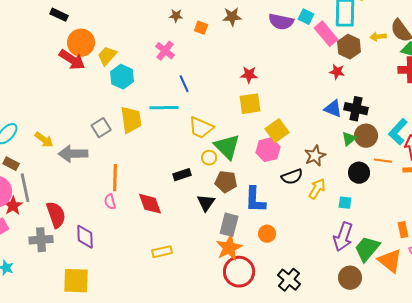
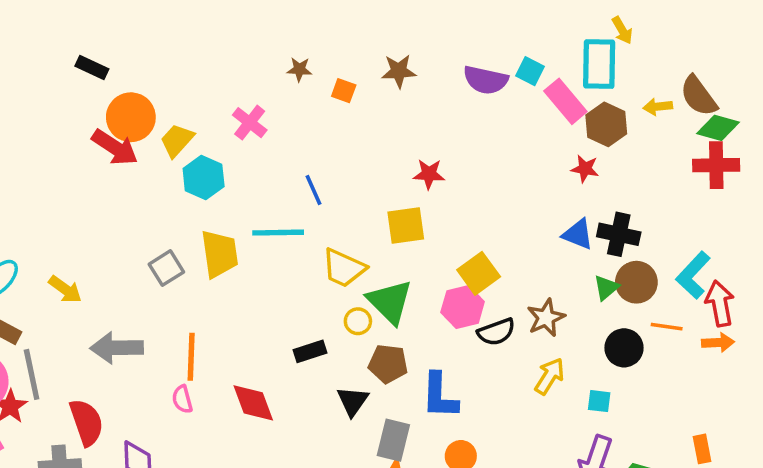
pink cross: (165, 51) -> (250, 123), moved
yellow square: (250, 104) -> (406, 225), moved
gray arrow: (73, 154) -> (117, 348), moved
black semicircle: (292, 177) -> (496, 332), moved

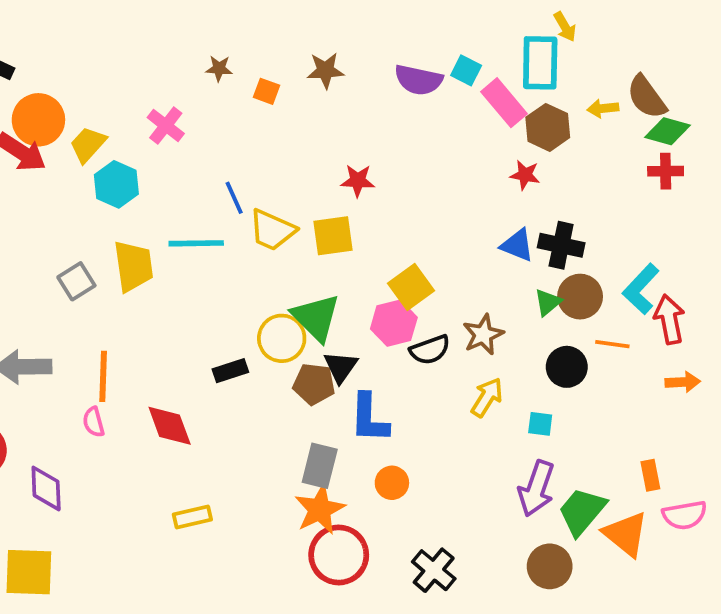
red cross: (716, 165) -> (666, 171), size x0.7
yellow trapezoid: (344, 268) -> (272, 230), moved
yellow circle: (358, 321) -> (282, 338), size x1.6
orange arrow: (718, 343) -> (683, 382), moved
black triangle: (353, 401) -> (341, 367), moved

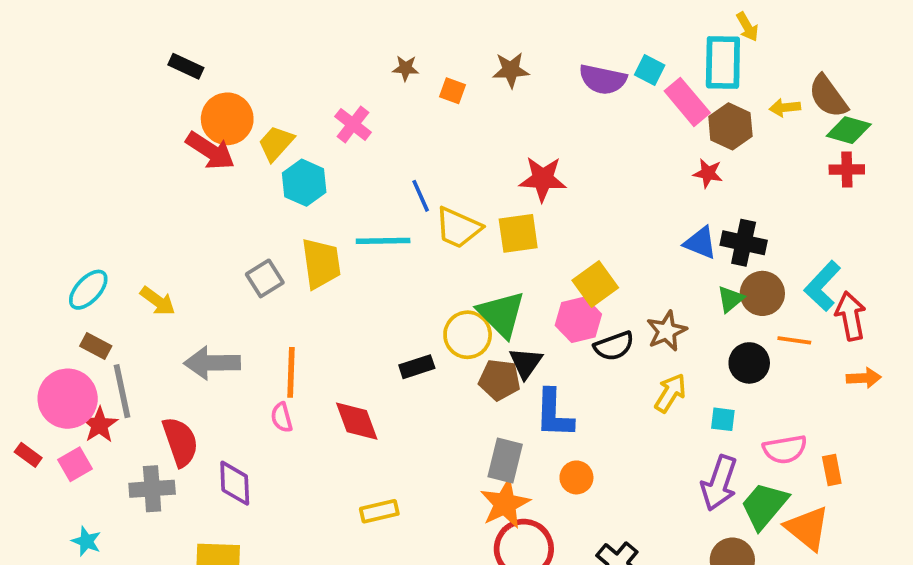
red star: (358, 181) -> (543, 179), size x1.4
pink semicircle: (685, 515) -> (785, 449), moved

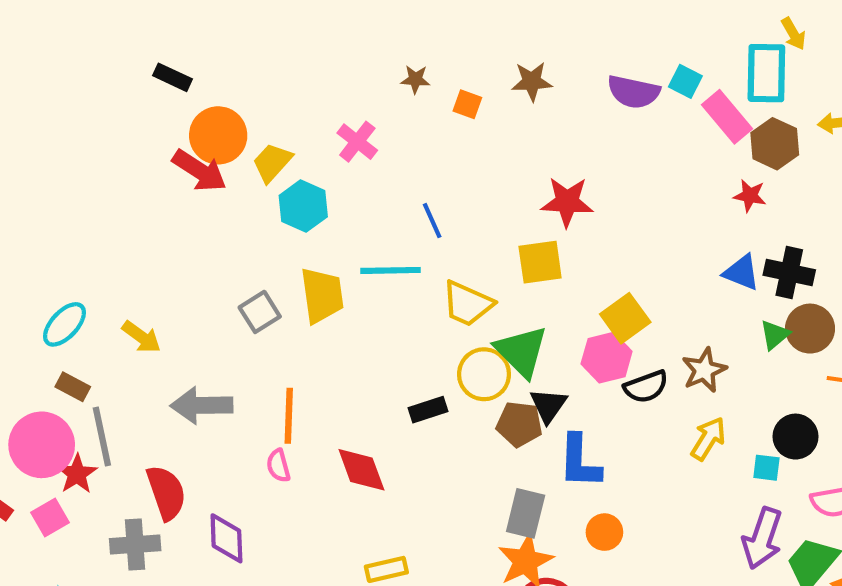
yellow trapezoid: (458, 228) -> (467, 304), moved
black circle: (749, 363) -> (795, 437), moved

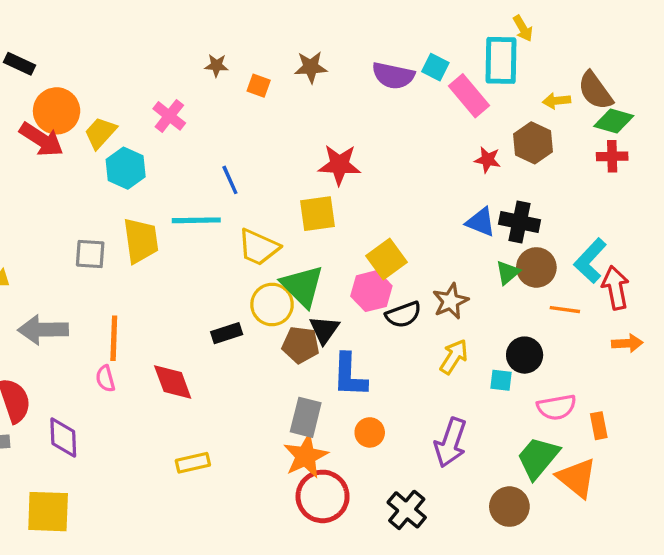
brown hexagon: (775, 144) -> (533, 143), moved
gray square: (260, 312) -> (90, 254), turned 36
purple arrow: (762, 538) -> (450, 443), moved

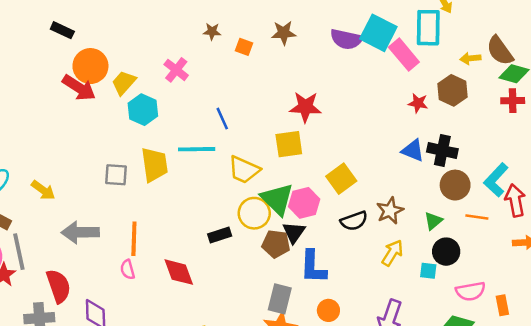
cyan square: (435, 67) -> (378, 33), size x1.8
green triangle: (508, 273) -> (433, 221), moved
pink hexagon: (371, 291) -> (304, 203), moved

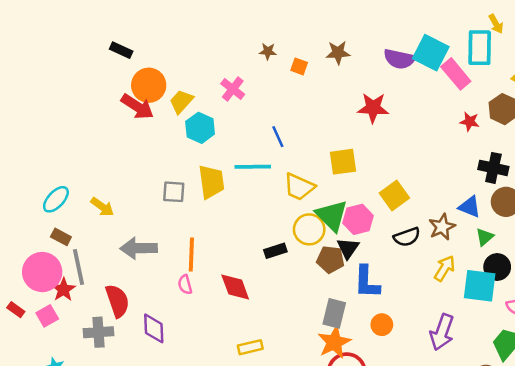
red star: (305, 107) -> (373, 108), moved
blue triangle: (413, 150) -> (470, 207), moved
cyan square: (428, 271) -> (480, 286), size x2.0

